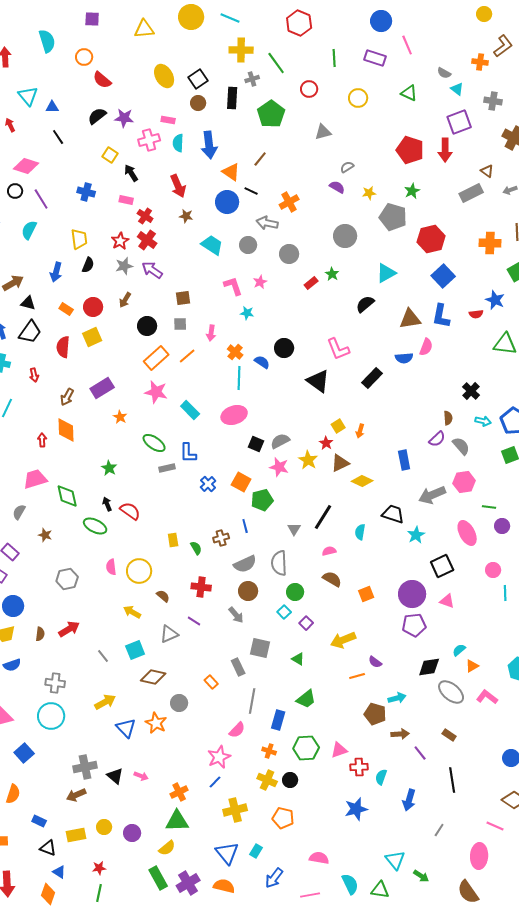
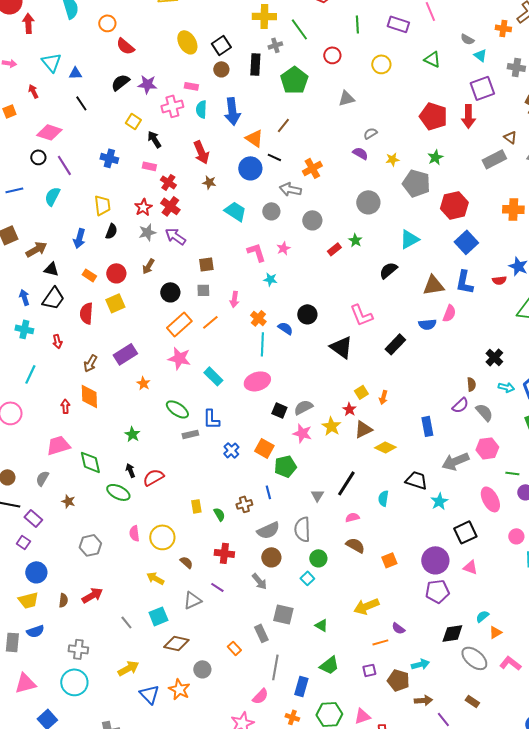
red semicircle: (130, 511) -> (153, 477), turned -65
purple square: (306, 623) -> (369, 670), moved, turned 32

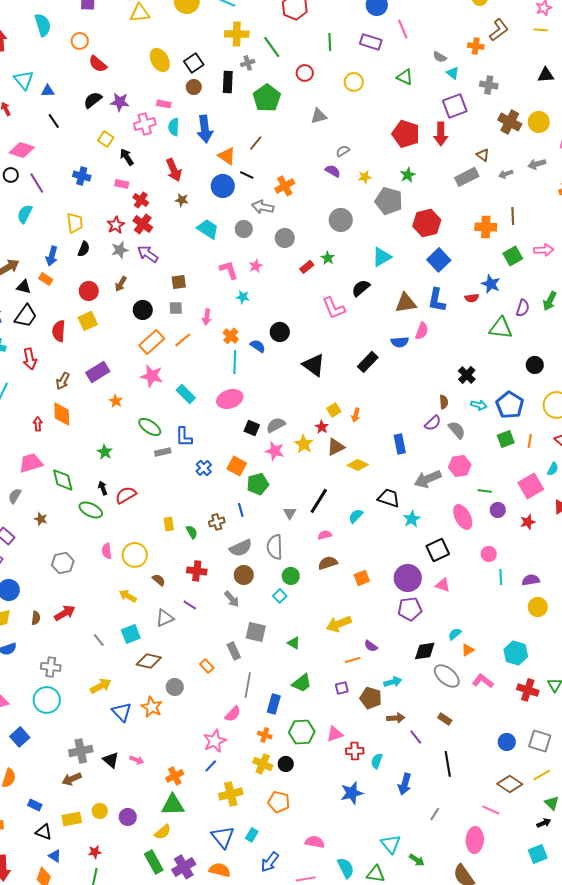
orange rectangle: (89, 275) -> (46, 279), moved
pink L-shape: (361, 315) -> (334, 308), moved
red arrow: (57, 341) -> (30, 359), size x1.5
cyan semicircle: (383, 498) -> (356, 516), turned 35
brown semicircle: (355, 545) -> (328, 563), turned -48

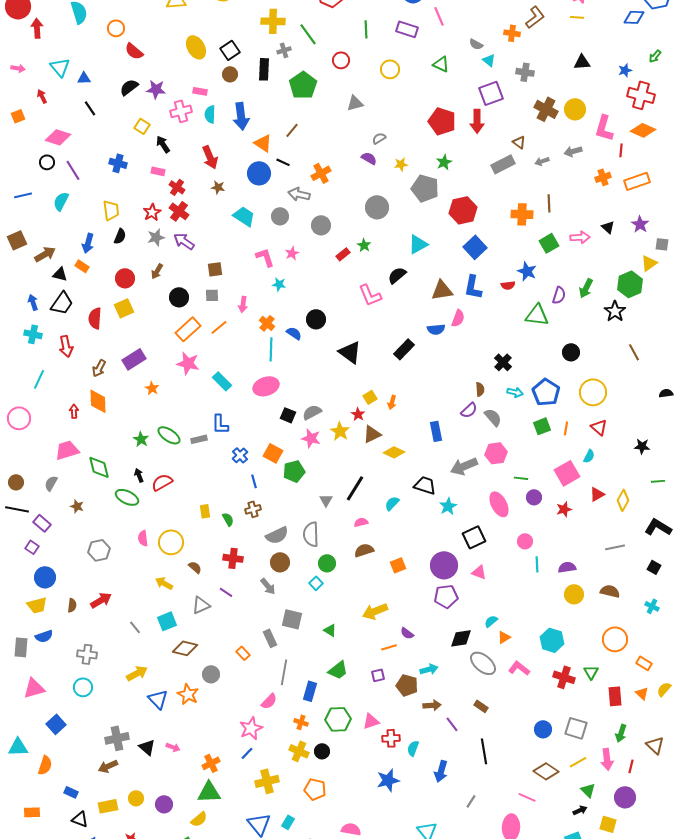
green ellipse: (150, 427) -> (169, 435), moved
blue line: (241, 510) -> (254, 481), moved
cyan circle: (47, 700) -> (83, 687), size x0.7

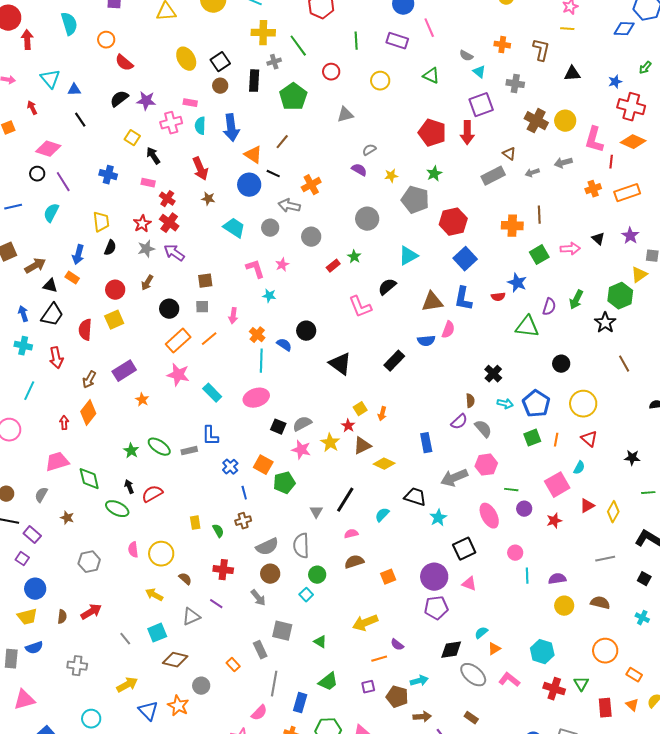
brown L-shape: (535, 17) -> (541, 50), moved, turned -40
orange diamond: (98, 401) -> (88, 413), turned 40
cyan circle: (83, 687) -> (91, 719), moved

